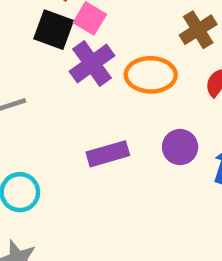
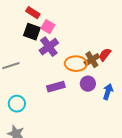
brown cross: (198, 30) -> (92, 60), moved
orange ellipse: (151, 75) -> (76, 64), moved

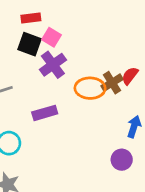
red rectangle: (33, 13) -> (31, 18), turned -40
purple circle: (88, 84) -> (122, 160), moved
purple rectangle: (56, 87) -> (45, 113), moved

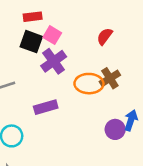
red semicircle: (130, 76) -> (105, 36), moved
purple circle: (122, 160) -> (115, 129), moved

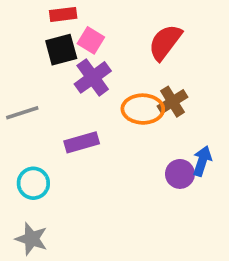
red semicircle: (105, 36) -> (165, 42), size x1.5
black square: (31, 42) -> (61, 50), turned -35

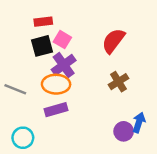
orange ellipse: (143, 109) -> (56, 84), moved
gray line: (22, 113) -> (15, 89), turned 40

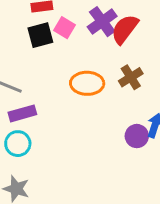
purple cross: (64, 65) -> (102, 22), moved
orange ellipse: (56, 84) -> (87, 83), moved
purple rectangle: (56, 110) -> (22, 113), moved

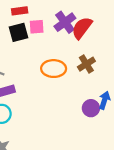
pink square: (64, 28) -> (37, 27), turned -35

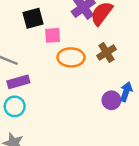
pink square: (37, 27) -> (53, 35), moved

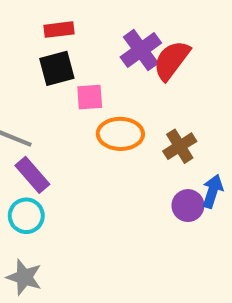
brown cross: (106, 53) -> (180, 146), moved
purple rectangle: (18, 82) -> (32, 175), turned 65

